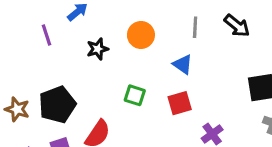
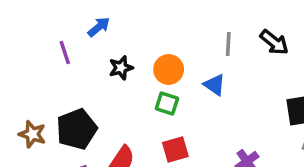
orange circle: (141, 35) -> (169, 69), moved
green square: (135, 95) -> (167, 104), moved
red square: (180, 103) -> (175, 150), moved

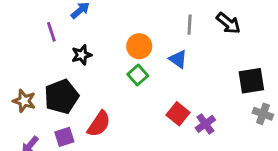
black star: (121, 68) -> (82, 55), moved
green square: (167, 104) -> (138, 75), turned 30
red square: (175, 150) -> (178, 114), moved, turned -35

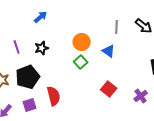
purple line: (51, 32) -> (17, 47), moved
red semicircle: (99, 124) -> (54, 96), turned -48
purple cross: (205, 124) -> (141, 96), moved

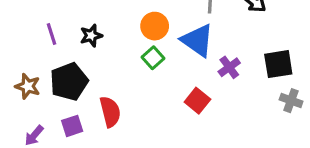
blue triangle: (109, 51) -> (197, 40), size x1.6
purple cross: (141, 96) -> (229, 67), moved

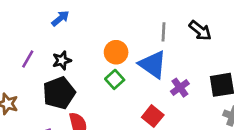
purple line: (52, 34) -> (28, 59), turned 48
black pentagon: (69, 82) -> (59, 93), moved

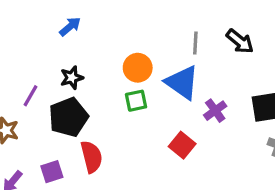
purple line: (28, 59) -> (31, 96), moved
green square: (115, 79) -> (136, 101), turned 30

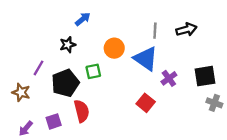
blue arrow: (70, 27) -> (83, 19), moved
black arrow: (240, 41) -> (186, 29), turned -54
black star: (72, 78) -> (68, 45), moved
green square: (136, 101) -> (93, 71), moved

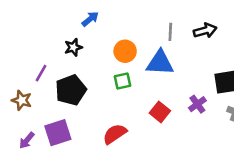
blue triangle: (146, 59) -> (160, 63), turned -32
green square: (93, 71) -> (122, 81), moved
purple cross: (169, 78) -> (197, 104), moved
red semicircle: (82, 111) -> (115, 134), moved, turned -110
purple square: (54, 121) -> (58, 133), size x1.5

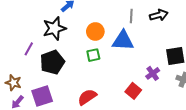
black star: (73, 47) -> (54, 28), size x1.6
brown star: (22, 100) -> (13, 83), moved
red square: (160, 112) -> (133, 91), moved

